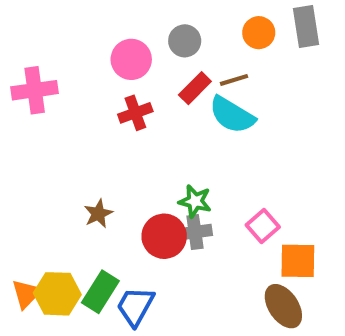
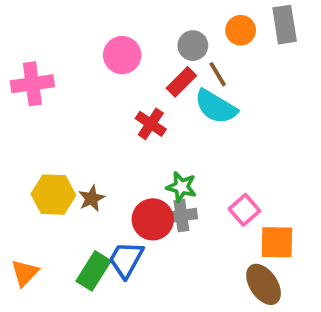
gray circle: (185, 41) -> (193, 46), moved
brown line: (234, 80) -> (218, 74), turned 76
red cross: (135, 113) -> (151, 124), moved, turned -36
yellow hexagon: (57, 294) -> (53, 195), moved
blue trapezoid: (135, 306) -> (126, 260), moved

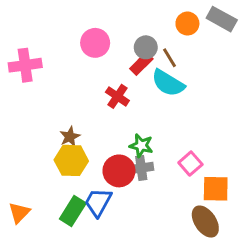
gray rectangle: (285, 25) -> (222, 19), turned -52
gray circle: (193, 46) -> (146, 47), moved
yellow hexagon: (53, 195) -> (71, 160), moved
brown star: (92, 198) -> (70, 137), moved

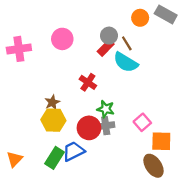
pink circle: (95, 43) -> (62, 39), moved
red cross: (117, 96) -> (88, 82), moved
blue trapezoid: (98, 202) -> (73, 151), turned 35

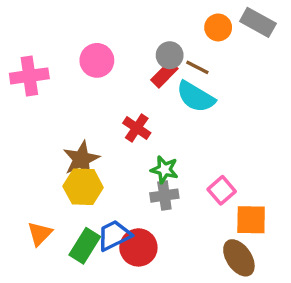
brown line: (127, 43) -> (197, 67), turned -32
brown star: (52, 102) -> (81, 159), size x1.5
red circle: (89, 128) -> (138, 247), moved
orange triangle: (14, 159) -> (40, 234), moved

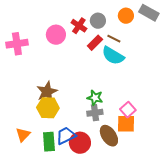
gray circle: (170, 55) -> (98, 21), moved
red cross: (137, 128) -> (79, 26), moved
orange square: (251, 220) -> (126, 124), moved
green rectangle: (85, 246) -> (49, 142), turned -36
brown ellipse: (239, 258) -> (109, 136), moved

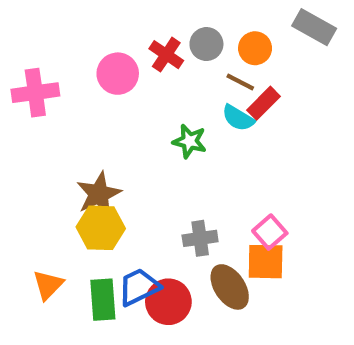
orange circle: (126, 16) -> (255, 48), moved
red rectangle: (95, 43) -> (263, 103), moved
cyan semicircle: (113, 56) -> (238, 118), size x0.7
green star: (95, 98) -> (190, 141), moved

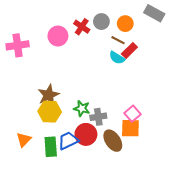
green star: (190, 141) -> (82, 109), moved
red circle: (168, 302) -> (86, 134), moved

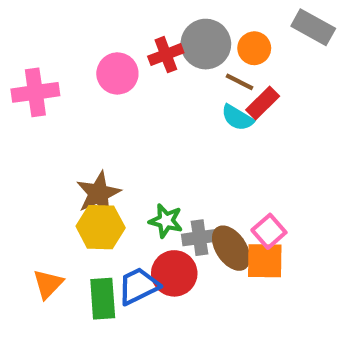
gray circle: (101, 22) -> (206, 44), size x1.5
red cross: (82, 27) -> (166, 55), turned 35
brown ellipse: (113, 141) -> (231, 248), moved

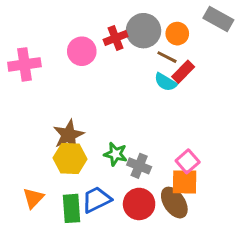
gray cross: (199, 238) -> (139, 166), turned 30
brown ellipse: (231, 248) -> (174, 203), moved
red circle: (174, 273) -> (139, 204), moved

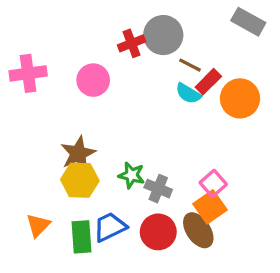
orange circle: (177, 34) -> (240, 98), moved, size x1.5
pink circle: (82, 51) -> (93, 80), moved
orange square: (185, 182) -> (210, 207), turned -36

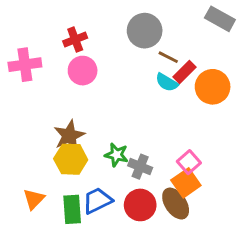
red cross: (132, 43) -> (75, 40), moved

